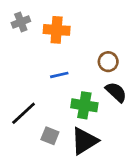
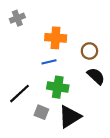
orange cross: (57, 30) -> (56, 38), moved
green cross: (84, 105) -> (58, 87), moved

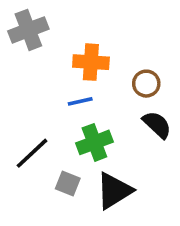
gray cross: (17, 18) -> (28, 30), size x1.5
green cross: (58, 87) -> (94, 142), turned -30

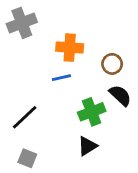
green cross: (94, 142) -> (92, 112), moved
gray square: (68, 184) -> (27, 158), moved
black triangle: (114, 191) -> (87, 146), size x0.7

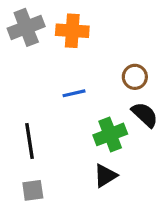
orange cross: (70, 48) -> (72, 31), moved
black line: (25, 117) -> (30, 141), turned -56
gray square: (27, 158) -> (33, 190), turned -30

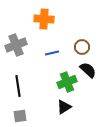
gray cross: (26, 27) -> (16, 45), moved
blue line: (74, 93) -> (52, 53), moved

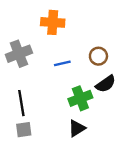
black semicircle: (88, 70) -> (106, 84), turned 102
gray square: (20, 116) -> (24, 130), moved

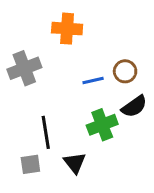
blue line: (62, 63) -> (93, 80), moved
black line: (21, 103) -> (46, 132), moved
black triangle: (77, 128) -> (75, 163), moved, turned -36

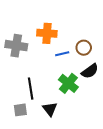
orange cross: (67, 29) -> (47, 33), moved
gray cross: (24, 68) -> (16, 46), turned 30
green cross: (102, 125) -> (68, 83), turned -30

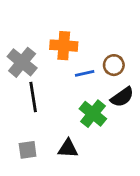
gray cross: (16, 46) -> (22, 62), turned 30
black line: (31, 89) -> (33, 97), moved
black triangle: (50, 109) -> (68, 148), turned -49

